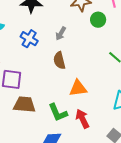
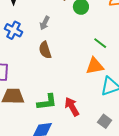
orange triangle: (78, 88) -> (95, 66), moved
green L-shape: (58, 113) -> (47, 102), turned -70

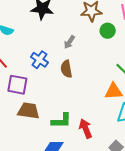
blue cross: (13, 30) -> (39, 60), moved

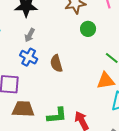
green circle: (108, 31) -> (88, 29), moved
gray arrow: (69, 42) -> (30, 35), moved

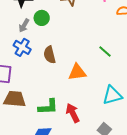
green circle: (88, 29) -> (42, 18), moved
orange triangle: (106, 81) -> (77, 72), moved

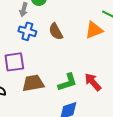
orange triangle: (77, 72) -> (94, 30), moved

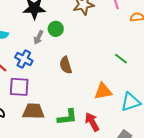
orange triangle: (94, 30) -> (103, 91), moved
blue cross: (27, 31) -> (24, 59), moved

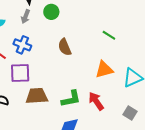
gray arrow: (38, 37) -> (26, 17), moved
green line: (121, 59) -> (109, 35), moved

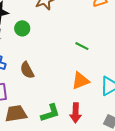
brown semicircle: (65, 47) -> (27, 70), moved
red arrow: (96, 101) -> (76, 113), turned -138

